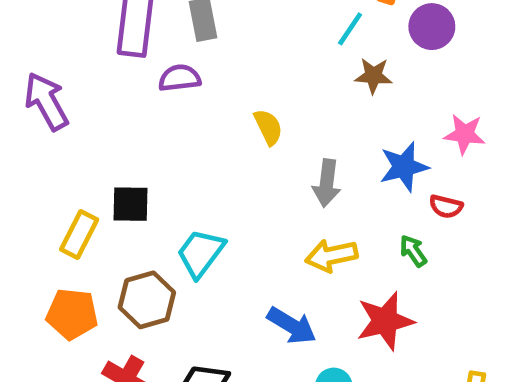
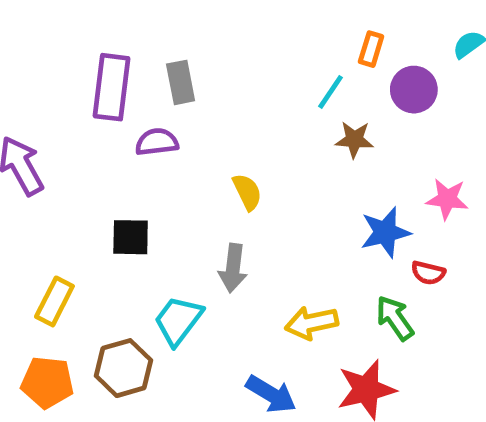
gray arrow: (327, 183) -> (233, 268), moved
black square: (130, 204) -> (131, 237), moved
green arrow: (413, 251) -> (395, 318), size x1.4

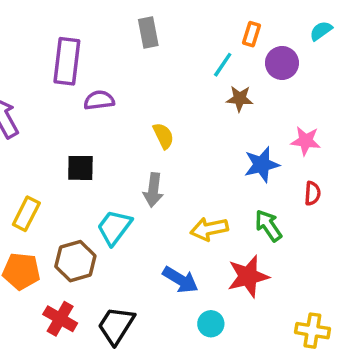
gray rectangle: (181, 82) -> (148, 33), moved
red semicircle: (428, 273) -> (312, 193), moved, turned -100

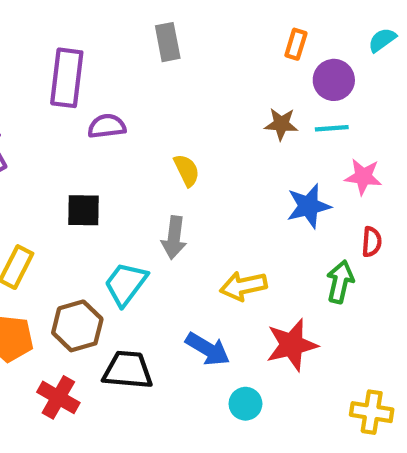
cyan line: (223, 65) -> (332, 128), moved, turned 52
green arrow: (268, 226) -> (340, 282), moved, turned 48
black trapezoid: (116, 325) -> (128, 370), moved, turned 63

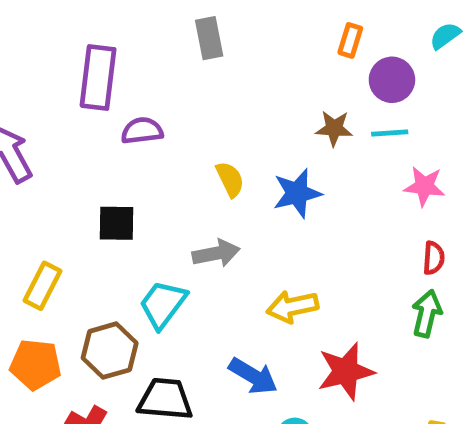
blue star: (309, 206) -> (297, 193), moved
gray arrow: (174, 238) -> (216, 253), turned -108
green arrow: (340, 282) -> (427, 314), moved

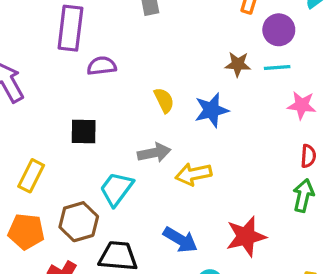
yellow arrow: (292, 307) -> (193, 174), moved

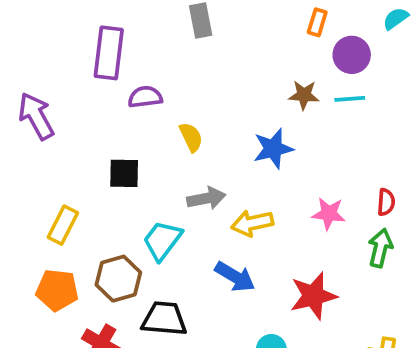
yellow semicircle: (164, 100) -> (191, 137), moved
pink star: (302, 105) -> (329, 214), moved
blue arrow: (180, 240) -> (235, 277), moved

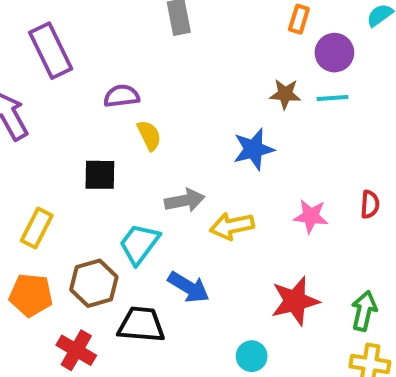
purple rectangle: (109, 53) -> (51, 51), moved, turned -33
yellow semicircle: (191, 137) -> (149, 135), moved
green arrow: (380, 248) -> (364, 311), moved
blue arrow: (235, 277) -> (189, 287), moved

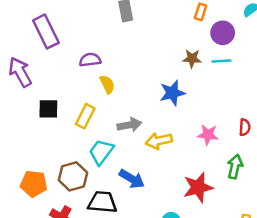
black square: (100, 175) -> (48, 109), moved
yellow rectangle: (37, 228) -> (85, 116), moved
green arrow: (364, 311) -> (235, 167), moved

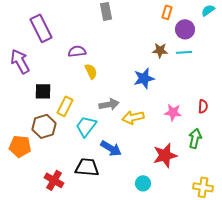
yellow rectangle: (85, 116) -> (65, 106), moved
brown hexagon: (73, 176) -> (44, 126), moved
orange pentagon: (34, 184) -> (20, 146), moved

